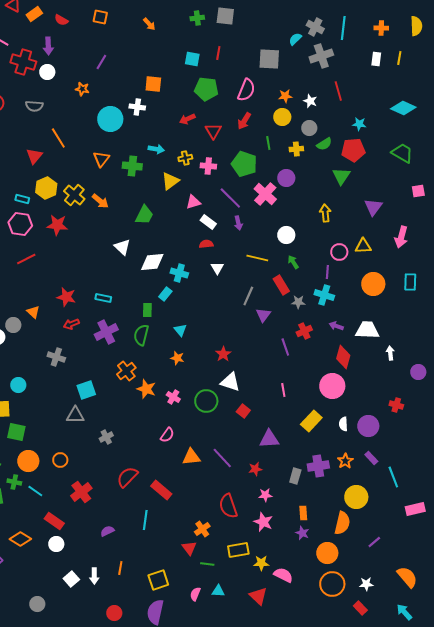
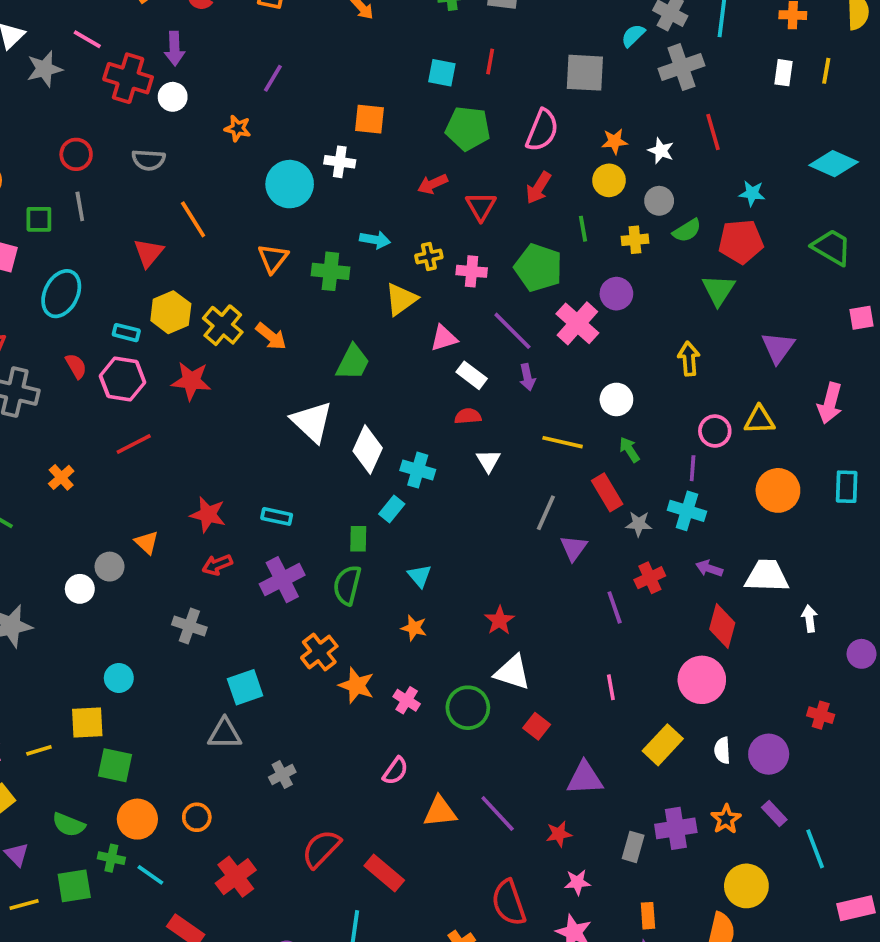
white triangle: (122, 247) -> (312, 422), size x1.4
white diamond: (152, 262) -> (368, 450), turned -60

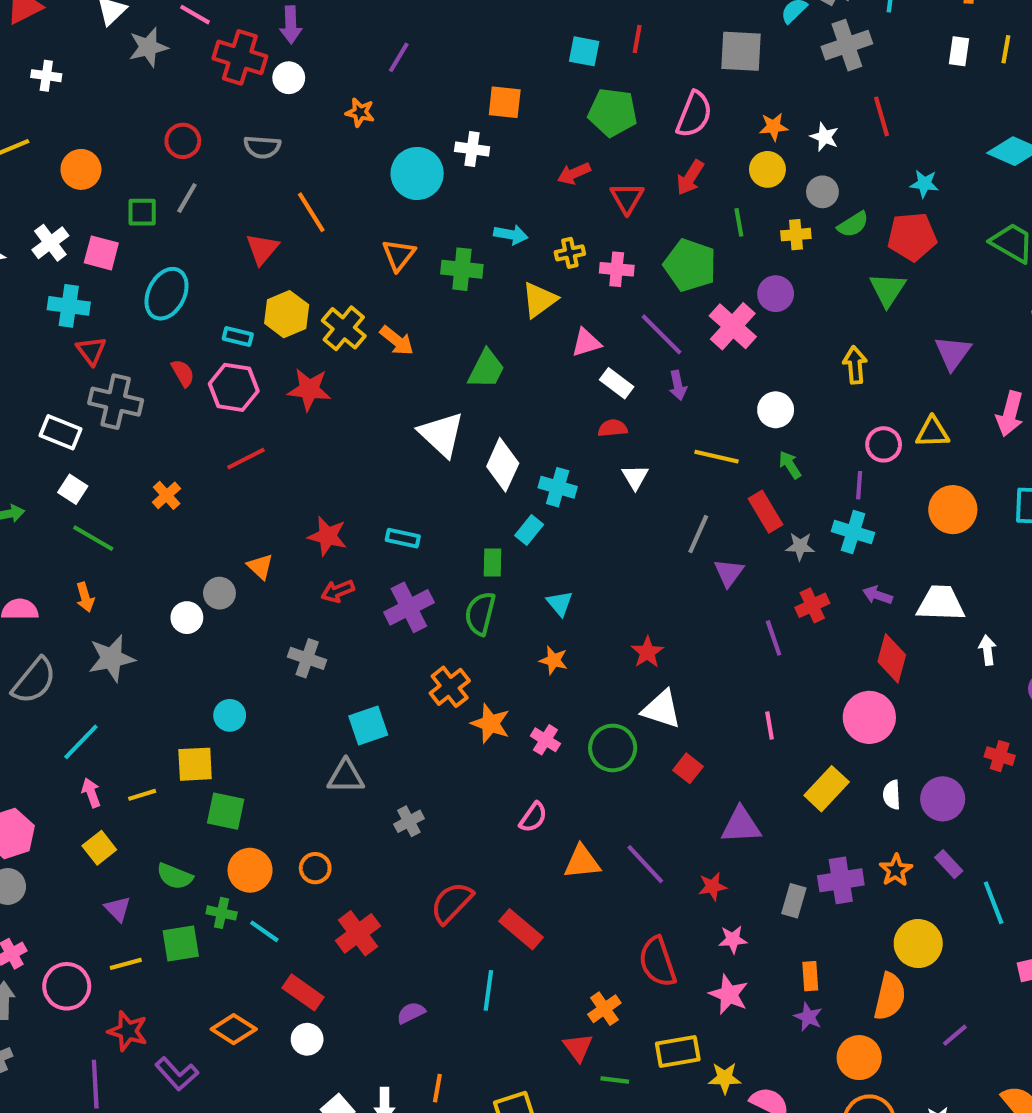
gray line: (80, 206) -> (187, 198), turned 40

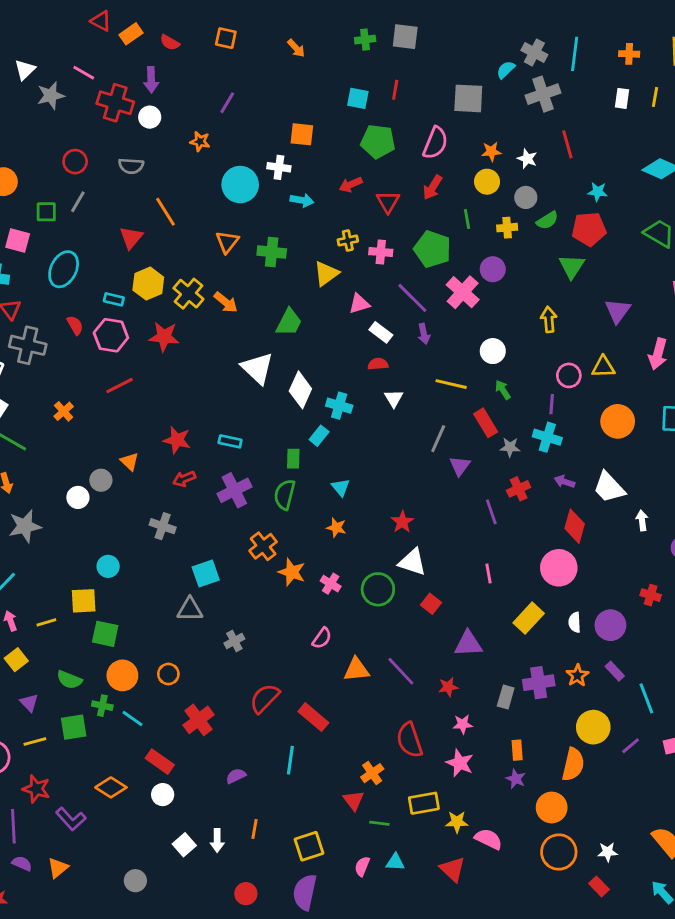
cyan arrow: (511, 235) -> (302, 200), moved
white trapezoid: (941, 603) -> (609, 487), turned -135
purple line: (955, 1035) -> (631, 746), moved

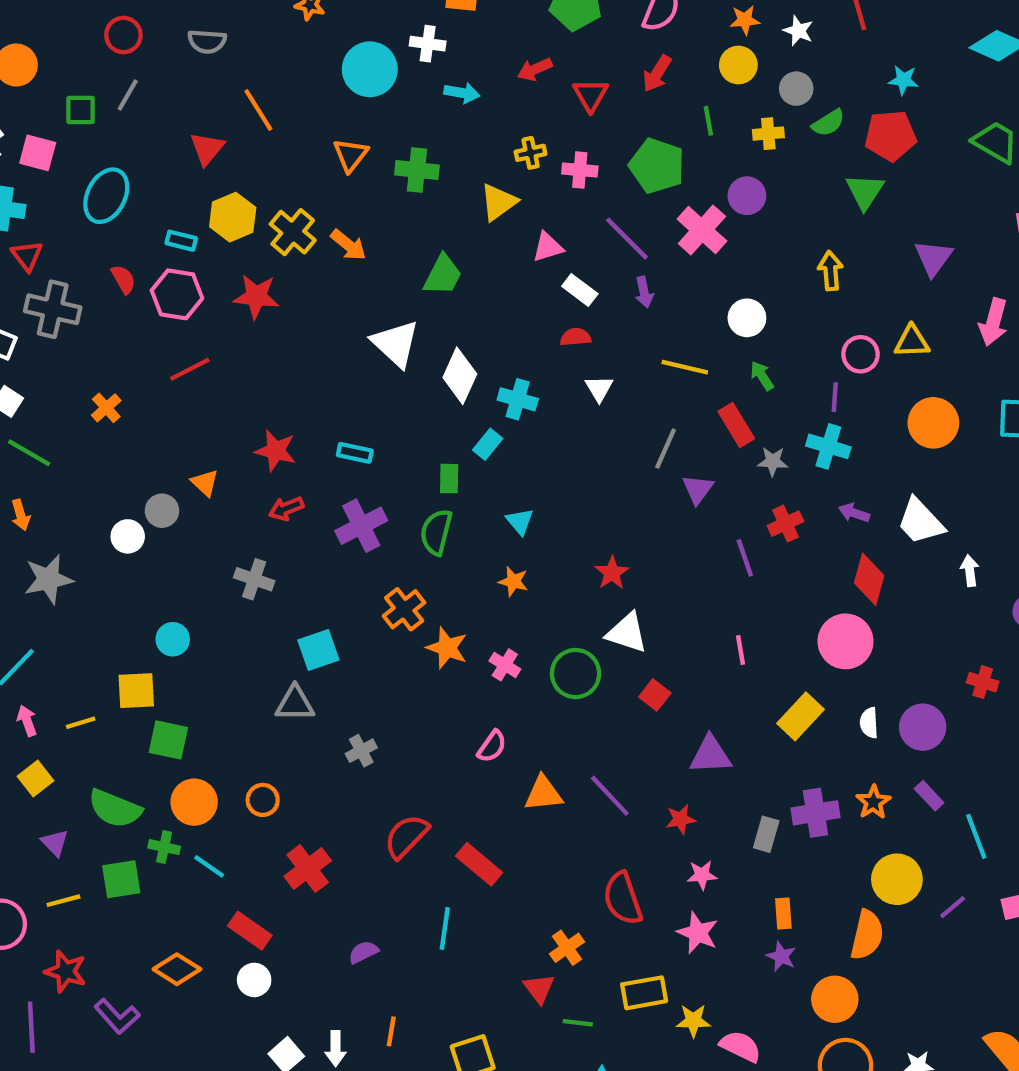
green semicircle: (69, 680) -> (115, 809), size x1.4

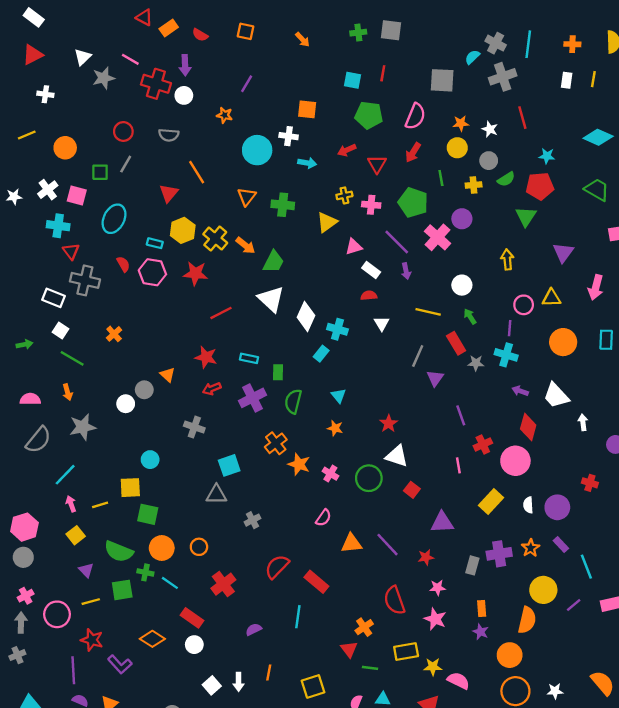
green trapezoid: (443, 275) -> (273, 262), moved
red line: (190, 369) -> (221, 313), moved
green rectangle: (449, 479) -> (278, 372), moved
red cross: (786, 524) -> (483, 444), moved

